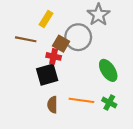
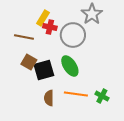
brown square: (61, 44) -> (29, 62), moved
red cross: (54, 56) -> (50, 27), moved
green ellipse: (108, 70) -> (70, 66), moved

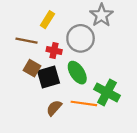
red cross: (50, 27) -> (54, 51), moved
green cross: (102, 96) -> (107, 92), moved, size x1.6
brown semicircle: (49, 98) -> (54, 108), turned 42

